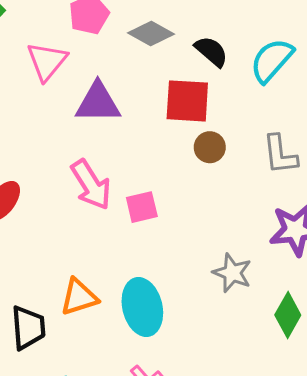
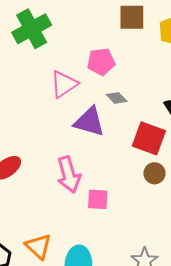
gray diamond: (151, 34) -> (117, 98), moved, size x0.7
orange triangle: (79, 297) -> (38, 246), turned 44

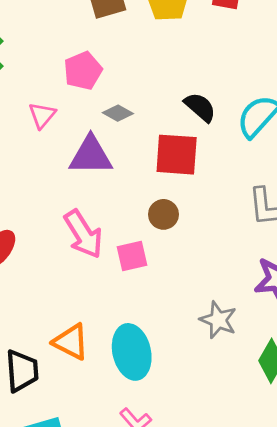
pink triangle: (64, 84) -> (42, 115), size x0.7
brown circle: (154, 173) -> (163, 214), moved

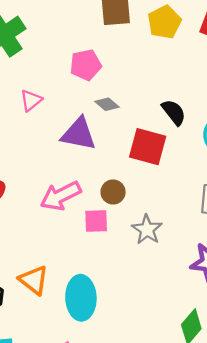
pink triangle: (42, 115) -> (31, 100), moved
brown circle: (163, 214) -> (113, 192), moved
pink arrow: (83, 234) -> (61, 196), turned 84
gray star: (218, 320) -> (147, 230), moved

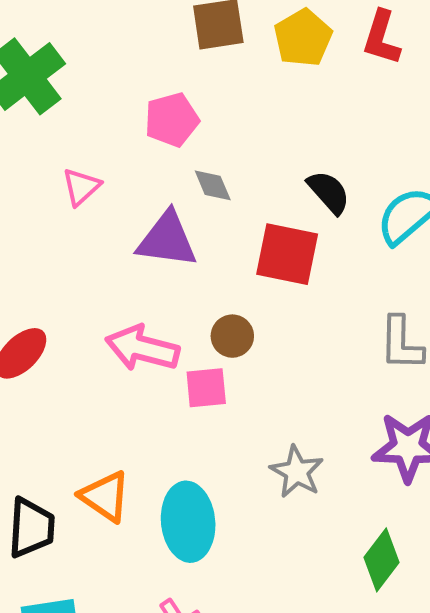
gray diamond: (107, 104) -> (213, 185), turned 30
pink arrow: (61, 196) -> (142, 348), turned 45
gray star: (147, 230) -> (297, 472), moved

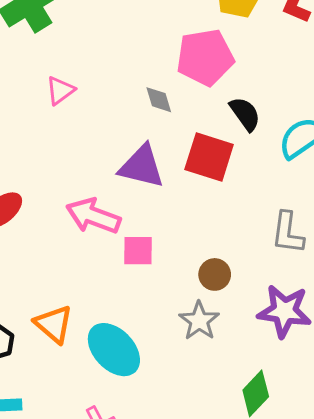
pink pentagon: (172, 120) -> (205, 57), moved, size x1.4
purple triangle: (167, 240) -> (142, 166), moved
brown circle: (232, 336) -> (215, 274), moved
cyan ellipse: (188, 522) -> (114, 350), turned -44

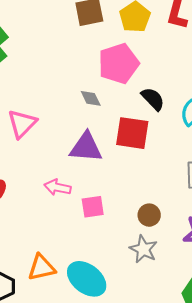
pink triangle: (60, 90) -> (22, 124), moved, size x1.4
pink arrow: (93, 216) -> (57, 187), size x0.7
orange triangle: (54, 324) -> (41, 268), turned -44

